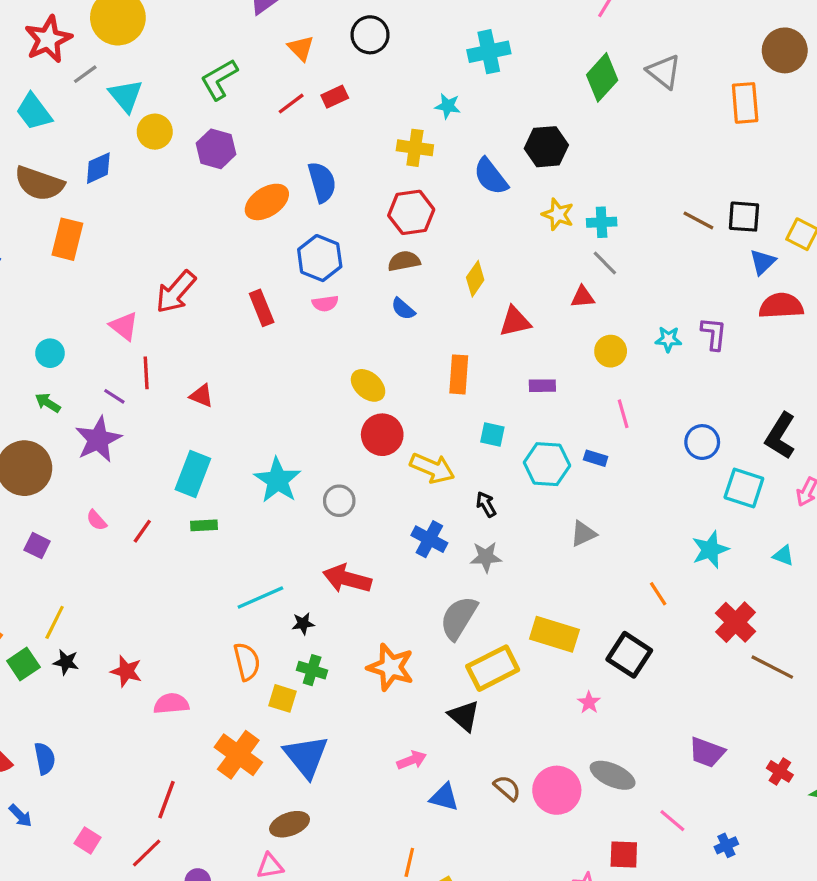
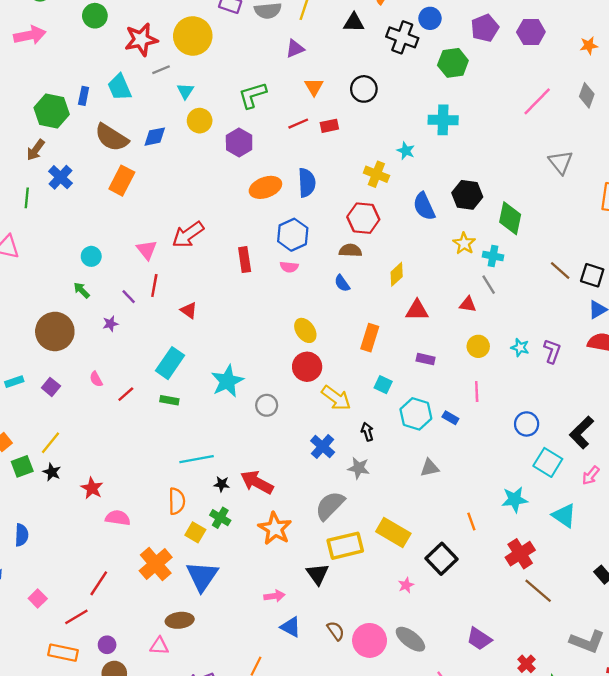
green diamond: (602, 77) -> (510, 218), moved, turned -44
cyan triangle: (126, 96) -> (185, 91), size x0.7
purple star: (98, 439) -> (110, 324), size x0.5
cyan triangle: (783, 556) -> (564, 516), size x1.6
red arrow: (347, 579) -> (257, 482), moved

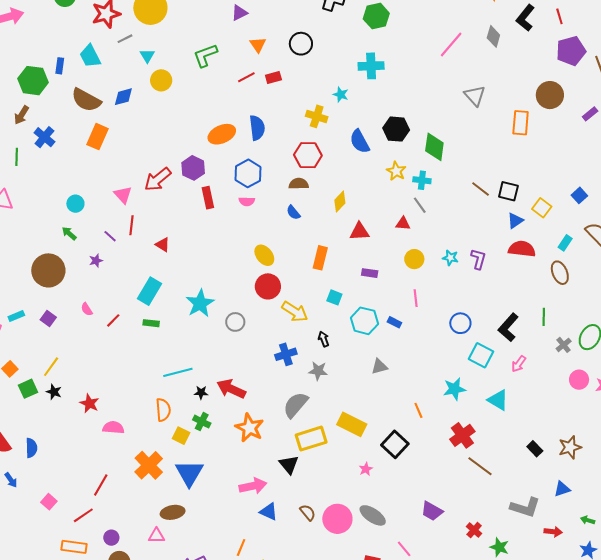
purple hexagon: (239, 143) -> (193, 168), moved
blue cross: (323, 447) -> (286, 354), turned 35
pink arrow: (274, 596) -> (253, 486), size x1.5

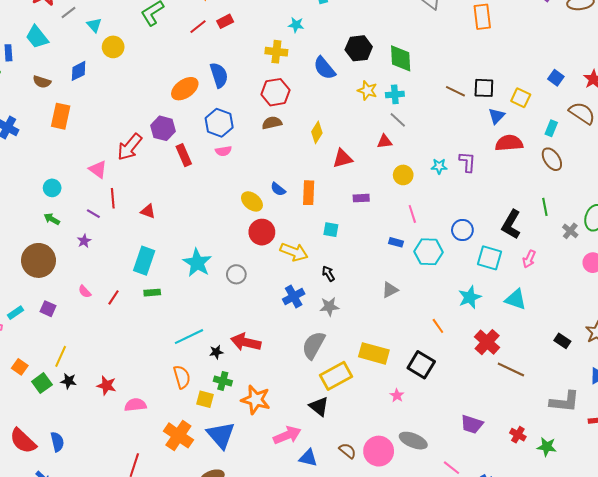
brown semicircle: (86, 100) -> (42, 82), size x0.6
blue semicircle: (293, 213) -> (278, 189), moved
cyan hexagon: (364, 321) -> (429, 252), moved
orange star: (249, 428) -> (256, 400), moved

